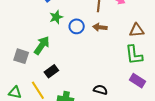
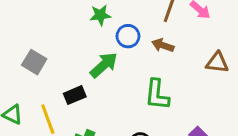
green arrow: (42, 45) -> (104, 65), moved
green L-shape: (134, 55) -> (157, 95), moved

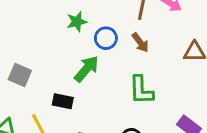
brown arrow: (163, 45) -> (140, 42), turned -138
black rectangle: (75, 95) -> (63, 101), turned 42

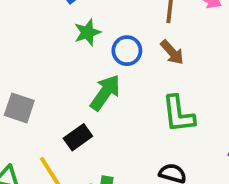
black rectangle: (63, 101) -> (78, 137), turned -42

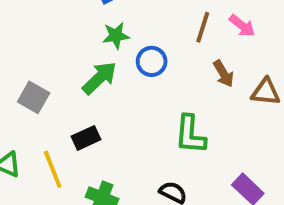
brown arrow: (172, 52) -> (224, 74), moved
green arrow: (105, 93) -> (100, 78), moved

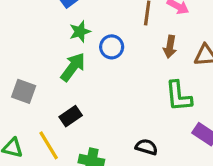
brown arrow: (224, 74) -> (170, 47), turned 50
green L-shape: (190, 134) -> (179, 96), moved

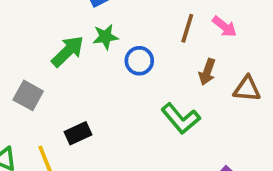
green arrow: (73, 67) -> (68, 51), moved
green L-shape: (179, 96) -> (181, 119), moved, turned -44

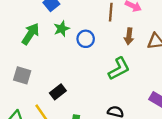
green arrow: (68, 51) -> (30, 34), moved
green L-shape: (181, 119) -> (119, 69), turned -65

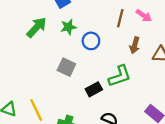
gray square: (22, 75) -> (66, 67), moved
black rectangle: (58, 92) -> (94, 89), moved

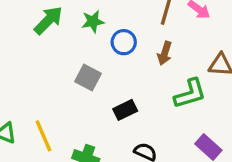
brown arrow: (135, 45) -> (165, 53), moved
green L-shape: (120, 76) -> (190, 94), moved

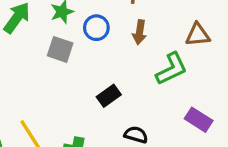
gray square: (88, 78) -> (60, 49), moved

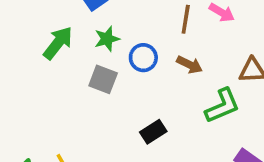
brown arrow: (139, 32) -> (190, 65), turned -75

